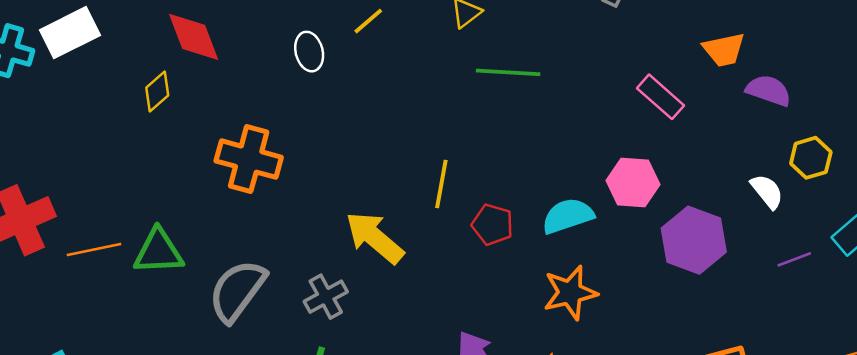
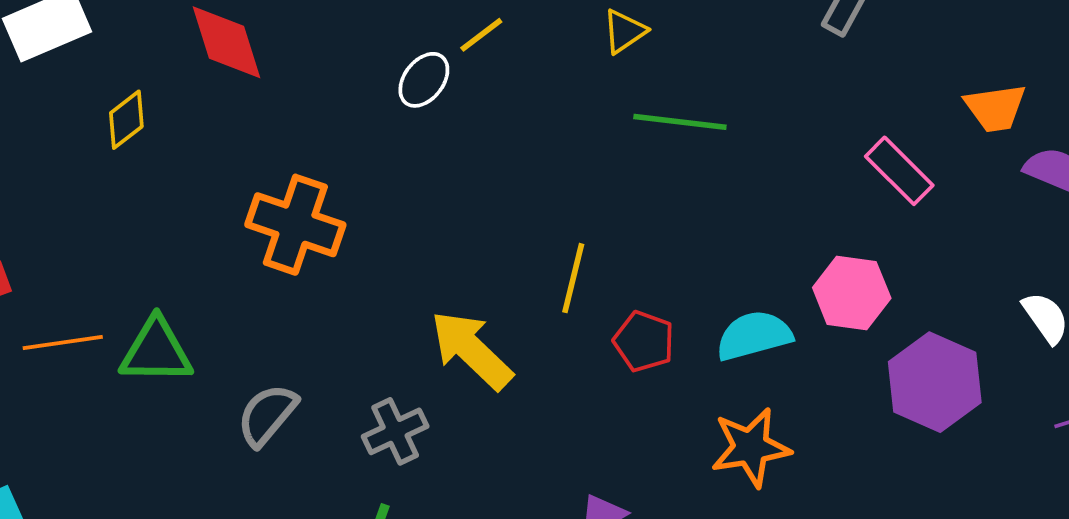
white ellipse: (309, 52) -> (424, 80), moved, turned 48
yellow diamond: (157, 92) -> (126, 120), moved
gray semicircle: (237, 291) -> (267, 415), size x0.7

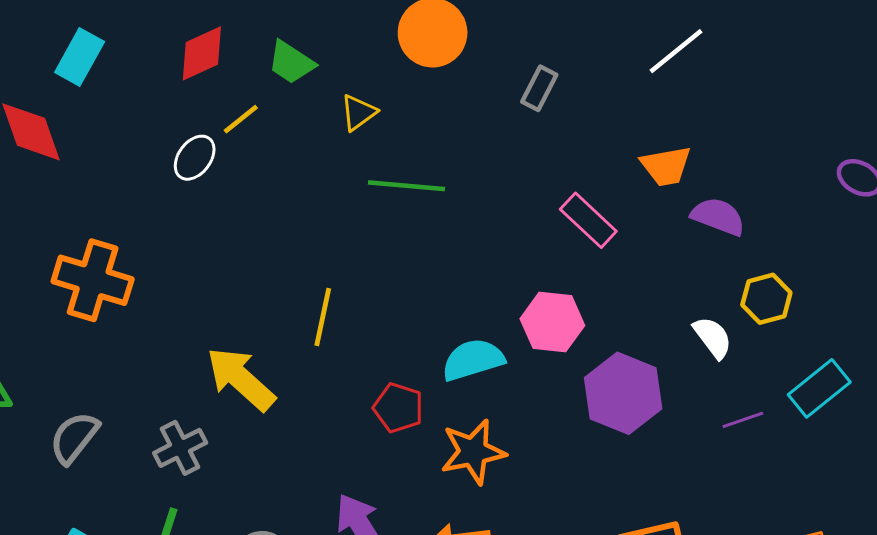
red pentagon: (644, 341) -> (398, 408), moved

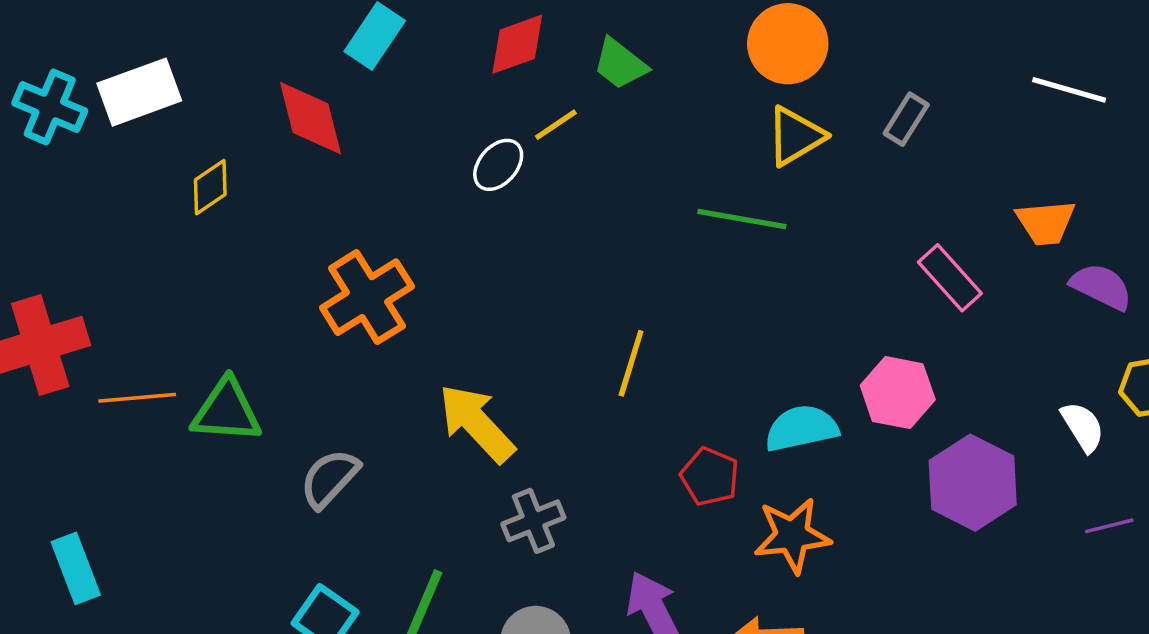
white line: (676, 51) -> (1069, 90), turned 50
yellow triangle: (358, 113) -> (795, 136), moved, size x1.4
orange cross: (93, 280) -> (367, 297), turned 36
yellow arrow: (241, 379) -> (477, 423), moved
gray cross: (180, 448) -> (533, 521), moved

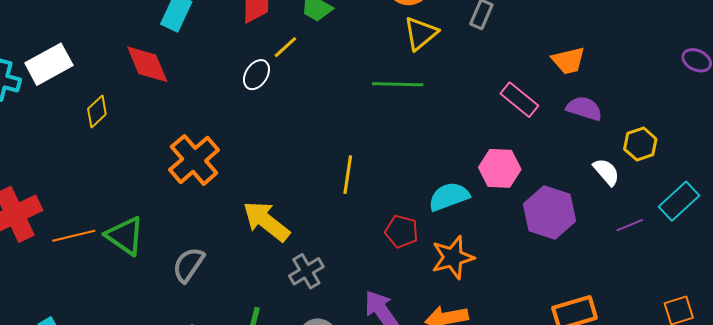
purple semicircle: (1101, 287) -> (584, 108), moved
green triangle: (226, 411) -> (125, 236), turned 39

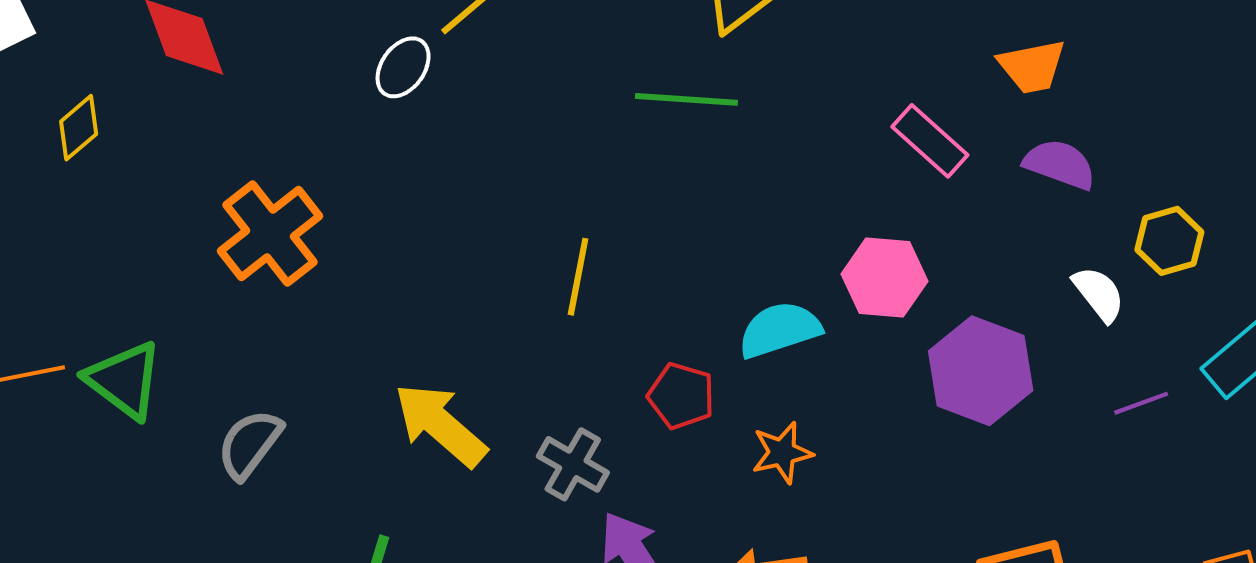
yellow arrow: (266, 221) -> (440, 425), moved
orange star: (453, 257) -> (782, 453), size x0.7
gray cross: (306, 271) -> (573, 464), moved, turned -32

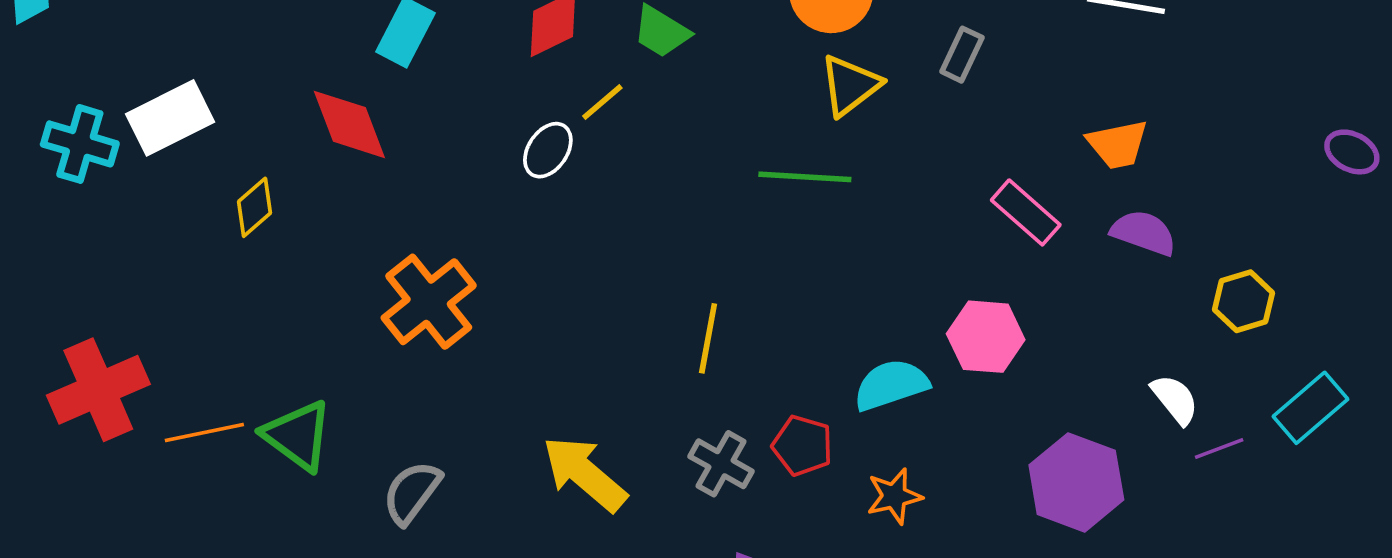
white semicircle: (1099, 294) -> (1175, 399), moved
purple hexagon: (981, 371) -> (1076, 482), moved
gray cross: (573, 464) -> (721, 464), moved

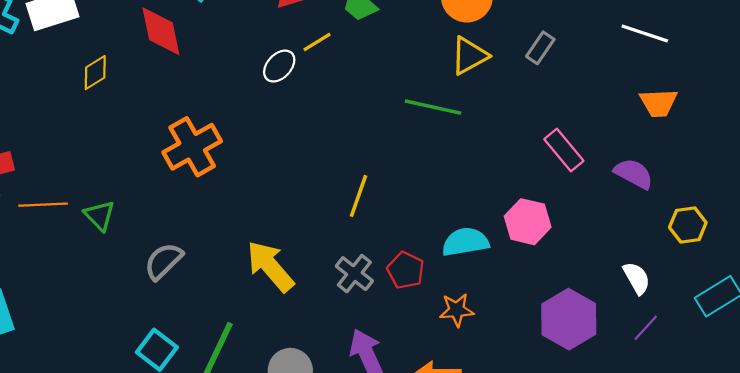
orange trapezoid: (1118, 144) -> (659, 103), moved
green triangle: (298, 436) -> (100, 216), size x0.7
purple line: (1219, 449) -> (646, 328), moved, turned -36

